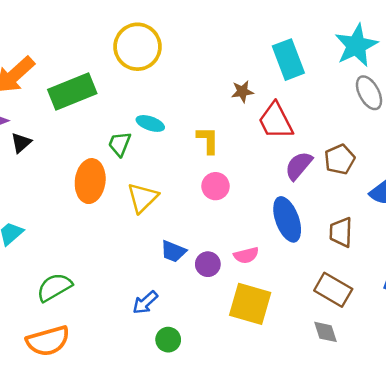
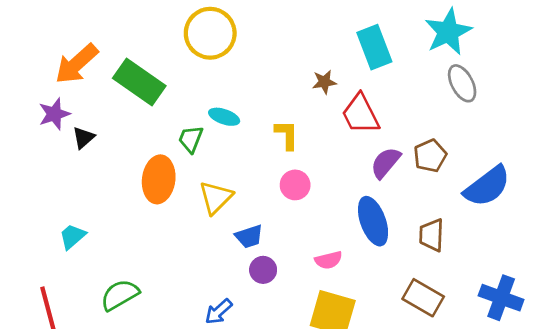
green rectangle: (72, 92) -> (139, 82), turned 57
blue trapezoid: (173, 251) -> (249, 236), moved, turned -40
purple circle: (208, 264) -> (263, 270), moved

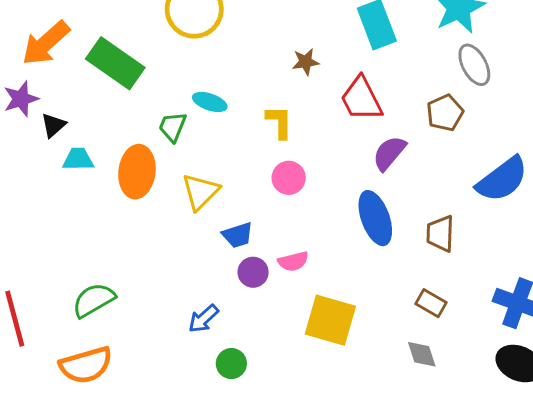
brown star: (324, 82) -> (306, 62), moved
brown pentagon: (430, 156) -> (445, 113), moved
cyan trapezoid: (72, 236) -> (78, 159), moved, turned 40
pink semicircle: (328, 260) -> (293, 261), moved
brown rectangle: (423, 298) -> (431, 303), size x0.7

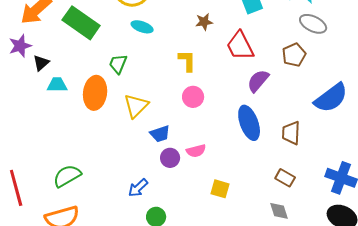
gray ellipse: (474, 65) -> (313, 24), turned -36
cyan ellipse: (210, 102) -> (142, 27), moved
yellow square: (330, 320) -> (220, 189), size x0.6

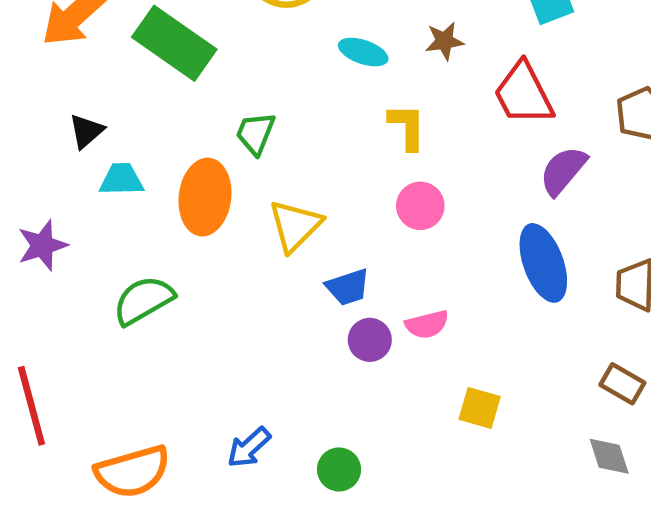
cyan ellipse: (142, 27) -> (363, 52), moved
purple star: (20, 46) -> (42, 245), moved
green semicircle: (67, 176) -> (143, 300), moved
blue arrow: (138, 188) -> (249, 447), moved

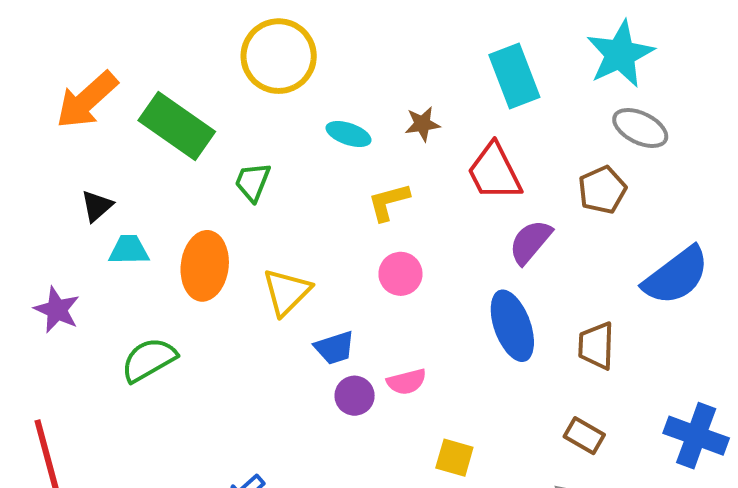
yellow L-shape: (407, 127) -> (388, 202), turned -105
green trapezoid: (256, 133) -> (253, 182), moved
purple star: (42, 245) -> (57, 310), turned -30

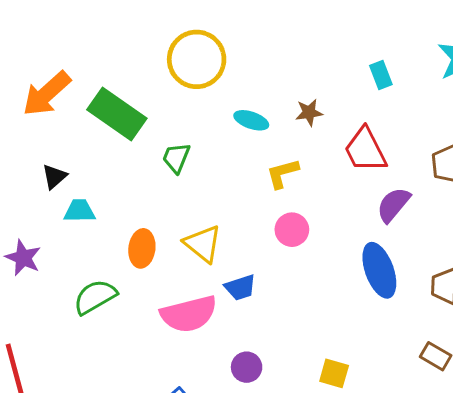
cyan rectangle: (514, 76) -> (381, 75), size x0.6
orange ellipse: (205, 266) -> (142, 248), moved, size x0.7
yellow triangle: (287, 292) -> (203, 244), turned -36
pink semicircle: (406, 382) -> (189, 314), moved, size x1.8
purple circle: (355, 396) -> (247, 367), moved

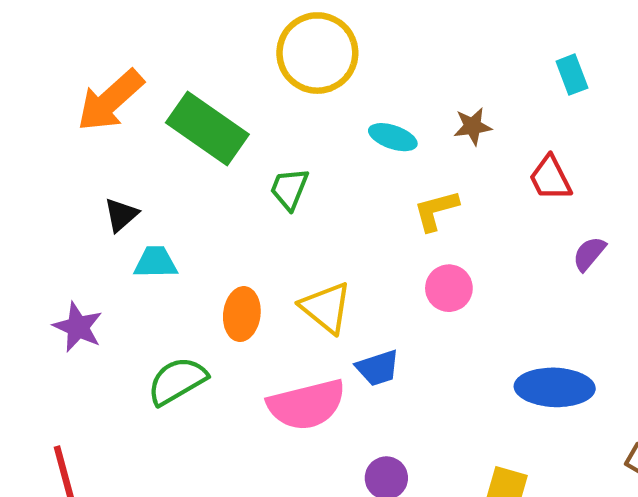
red trapezoid: (365, 150) -> (550, 178), size x0.7
purple semicircle: (393, 205) -> (589, 254), size x0.7
blue ellipse: (379, 270) -> (555, 387), moved, turned -68

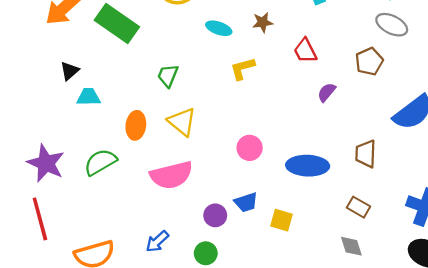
green trapezoid: (289, 189) -> (168, 76), moved
pink circle: (449, 288) -> (250, 148), moved
purple star: (78, 327) -> (46, 163), moved, size x1.4
blue trapezoid: (378, 368) -> (246, 202), moved

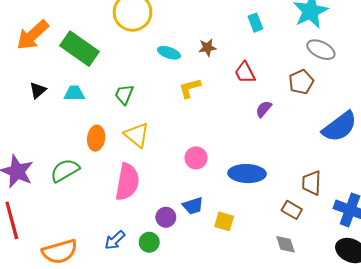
cyan trapezoid: (88, 97) -> (74, 93), moved
brown trapezoid: (366, 154) -> (312, 183), moved
pink semicircle: (171, 175) -> (127, 182), turned -66
green circle: (206, 253) -> (149, 242), moved

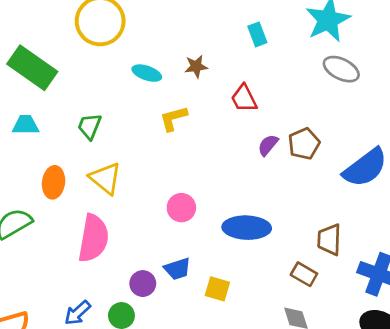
brown pentagon: (301, 82) -> (304, 144), moved

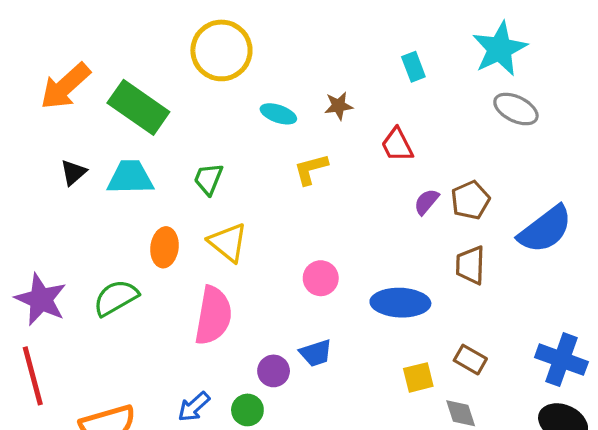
cyan trapezoid: (26, 125) -> (130, 177), size x1.4
brown trapezoid: (329, 240) -> (470, 265), moved
yellow square: (217, 289) -> (418, 377), moved, turned -30

